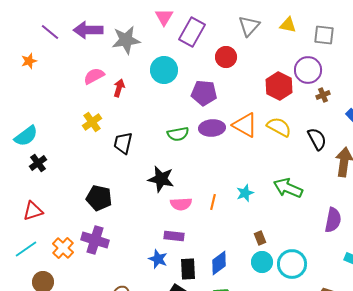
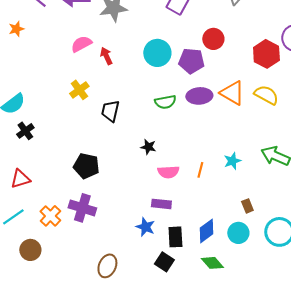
red circle: (226, 57) -> (213, 39), moved
cyan circle: (164, 70) -> (157, 53), moved
red arrow: (119, 88) -> (106, 56), turned -42
black star: (161, 179) -> (148, 147), size x0.6
cyan circle: (262, 262) -> (238, 233), moved

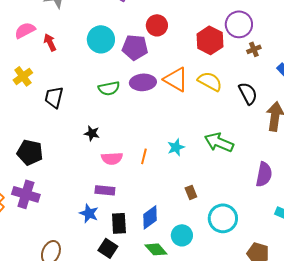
cyan circle: (238, 233) -> (182, 235), moved

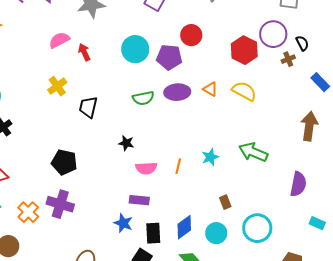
orange triangle: (176, 79) -> (210, 89), size x0.6
black semicircle: (248, 93) -> (302, 43), moved, size x0.7
cyan circle: (182, 235) -> (216, 233), moved

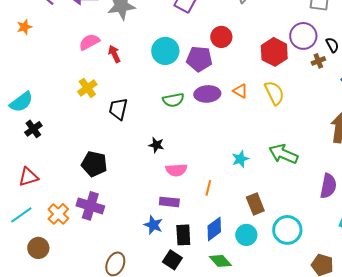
yellow semicircle: (244, 91) -> (274, 93), turned 35
orange line: (178, 166) -> (208, 188), moved
brown rectangle: (225, 202) -> (255, 204), size x1.5

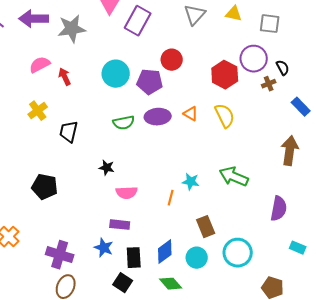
cyan star: (240, 159) -> (191, 182), turned 30
orange line: (208, 188) -> (171, 198), moved
purple cross: (90, 206) -> (60, 255), moved

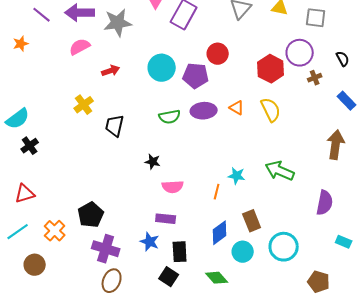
pink semicircle: (40, 65) -> (80, 47), moved
black semicircle: (283, 68) -> (343, 59), moved
red arrow: (65, 77) -> (111, 71), turned 96
black pentagon: (45, 187) -> (91, 215), moved, turned 30
blue diamond: (165, 252) -> (220, 233), moved

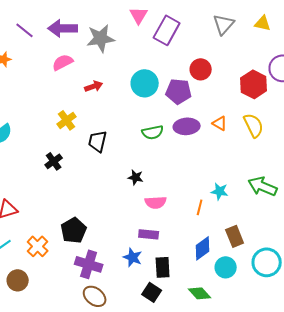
black cross: (30, 146) -> (54, 161), moved
brown ellipse: (112, 281) -> (95, 296), turned -75

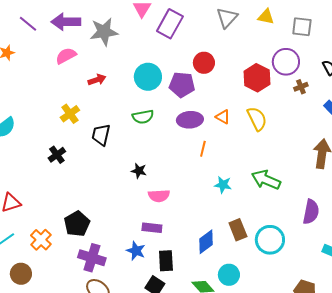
green semicircle: (153, 132) -> (143, 117), moved
orange line: (200, 207) -> (203, 149), moved
cyan circle: (267, 262) -> (270, 240), moved
cyan circle: (226, 267) -> (229, 275), moved

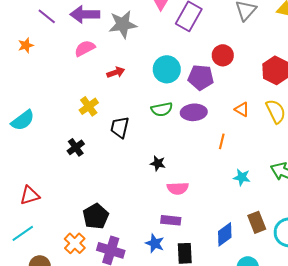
purple ellipse: (190, 120) -> (194, 112), moved
orange cross: (41, 240) -> (75, 243), moved

